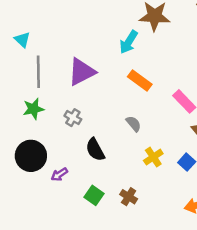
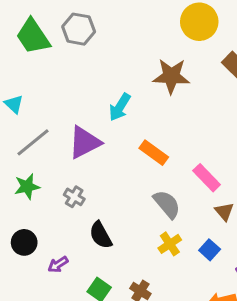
cyan arrow: (129, 42) -> (120, 107), moved
gray line: (38, 72) -> (33, 142), turned 52
gray semicircle: (134, 124) -> (167, 204), moved, size x1.5
black circle: (31, 156) -> (24, 242), size x0.7

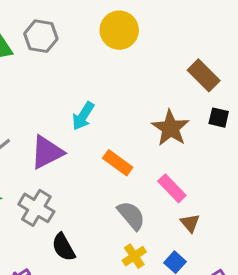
yellow circle: (199, 22) -> (119, 30), moved
brown star: (171, 76) -> (170, 128), moved, turned 30
gray cross: (74, 197) -> (36, 208), size x1.6

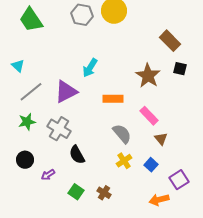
gray hexagon: (41, 36) -> (82, 15), moved
orange rectangle: (118, 163) -> (113, 99), turned -36

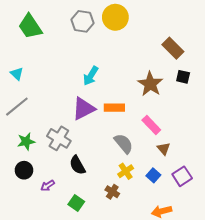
gray line: (31, 92) -> (17, 107), moved
purple triangle: (66, 92) -> (84, 109), moved
green star: (27, 122) -> (26, 141), moved
purple square: (179, 180) -> (182, 176), moved
brown cross: (104, 193) -> (112, 192), moved

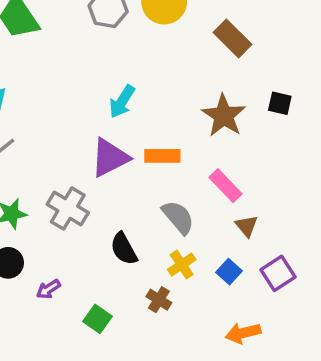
brown rectangle: (173, 48) -> (233, 38), moved
black semicircle: (77, 165) -> (124, 249), moved

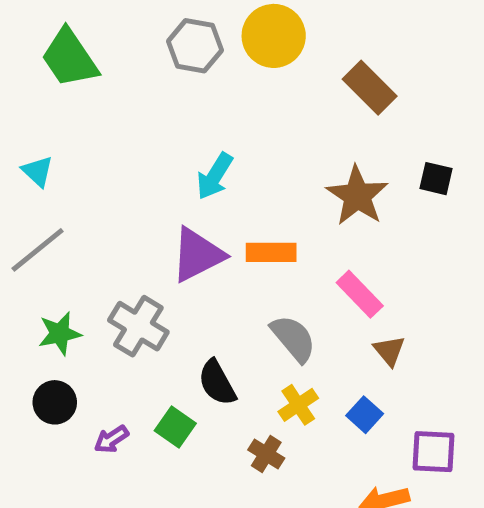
purple square: (278, 273) -> (434, 452), moved, turned 36
green square: (98, 319) -> (175, 427), moved

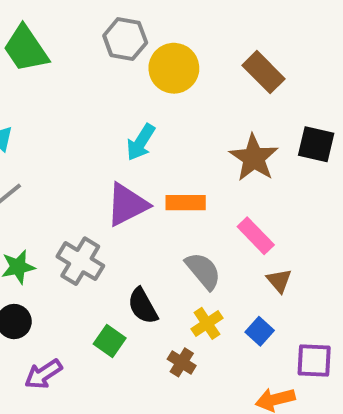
yellow circle: (274, 36) -> (174, 68), moved
black square: (436, 179) -> (316, 144), size x1.4
purple arrow: (111, 439) -> (43, 374), moved, size x1.4

